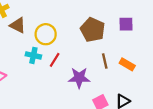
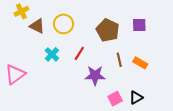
yellow circle: (46, 34) -> (63, 24), moved
cyan cross: (33, 55) -> (52, 54), turned 32
red line: (55, 60) -> (79, 53), moved

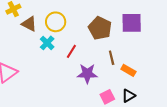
purple square: (139, 25) -> (132, 23), size x1.5
cyan cross: (52, 54) -> (47, 43), moved
orange rectangle: (140, 63) -> (128, 70), moved

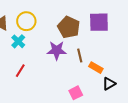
red line: (71, 51) -> (20, 71), moved
purple star: (87, 74) -> (57, 50), moved
black triangle: (128, 96) -> (109, 84), moved

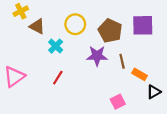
yellow circle: (26, 21) -> (75, 24), moved

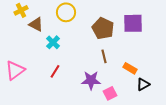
yellow circle: (75, 24) -> (66, 12), moved
purple star: (97, 56) -> (91, 80), moved
brown line: (122, 61) -> (104, 56), moved

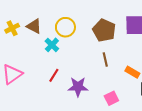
yellow cross: (21, 10) -> (12, 28), moved
yellow circle: (66, 12) -> (65, 27), moved
purple star: (91, 80) -> (78, 87), moved

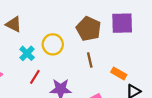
yellow circle: (65, 27) -> (53, 44), moved
cyan cross: (52, 45) -> (27, 53), moved

